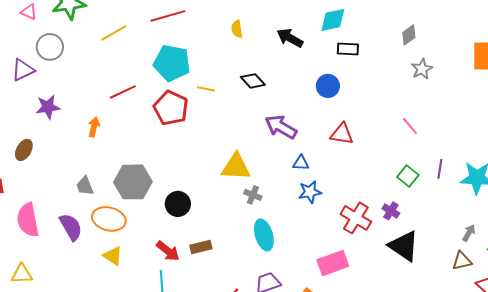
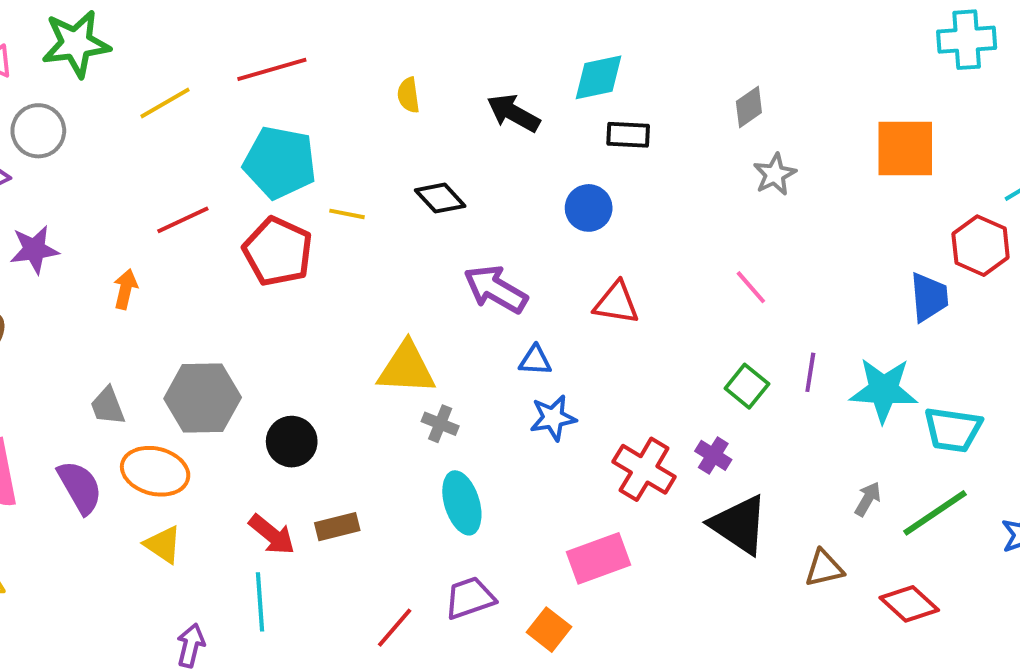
brown triangle: (462, 261) -> (824, 568), moved

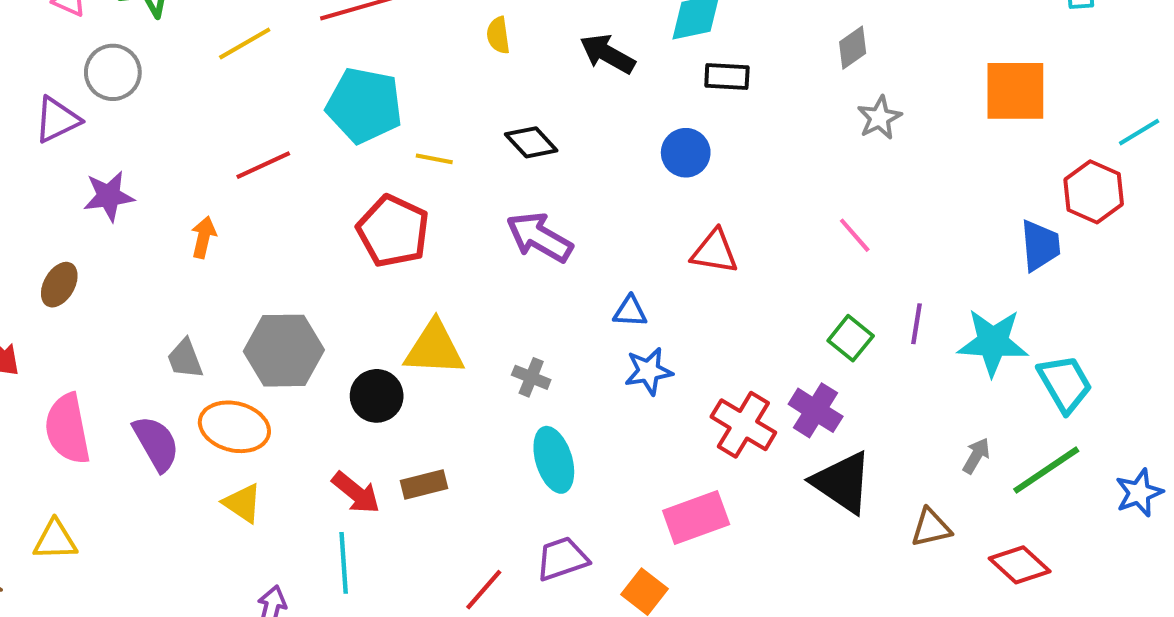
red pentagon: (278, 252) -> (393, 231), moved
purple arrow: (496, 289) -> (539, 237), moved
yellow triangle: (406, 368) -> (434, 348), moved
cyan trapezoid: (953, 430) -> (1065, 384), turned -128
purple cross: (713, 455) -> (816, 410), size x1.4

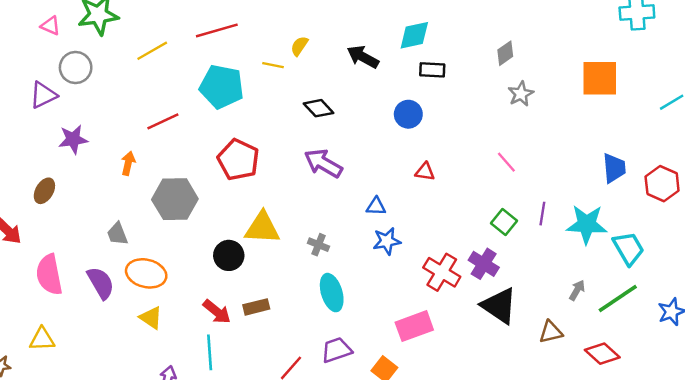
yellow semicircle: (498, 35) -> (299, 46), turned 42
yellow line: (434, 159) -> (273, 65), moved
red hexagon: (1094, 192) -> (662, 184), moved
red triangle: (715, 252) -> (425, 172), size x0.7
gray hexagon: (284, 351) -> (175, 199), moved

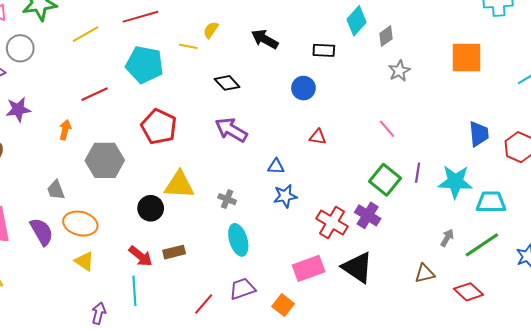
cyan diamond: (414, 35) -> (356, 21), moved, turned -36
green square: (504, 222) -> (385, 180), size x1.4
cyan trapezoid: (629, 248) -> (491, 202), turned -60
black triangle: (499, 306) -> (357, 267), moved

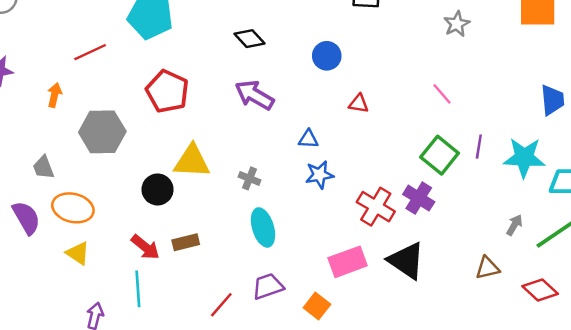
blue circle: (303, 88) -> (327, 56), moved

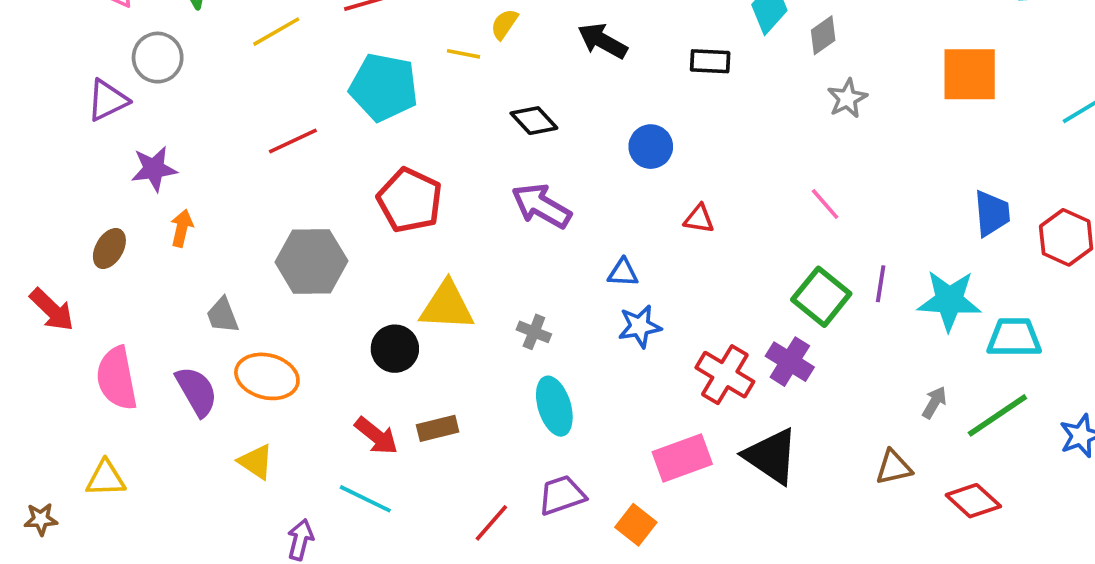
orange arrow: (55, 95) -> (182, 228), moved
yellow triangle: (78, 253) -> (256, 462), moved
cyan line: (138, 289) -> (365, 499), turned -60

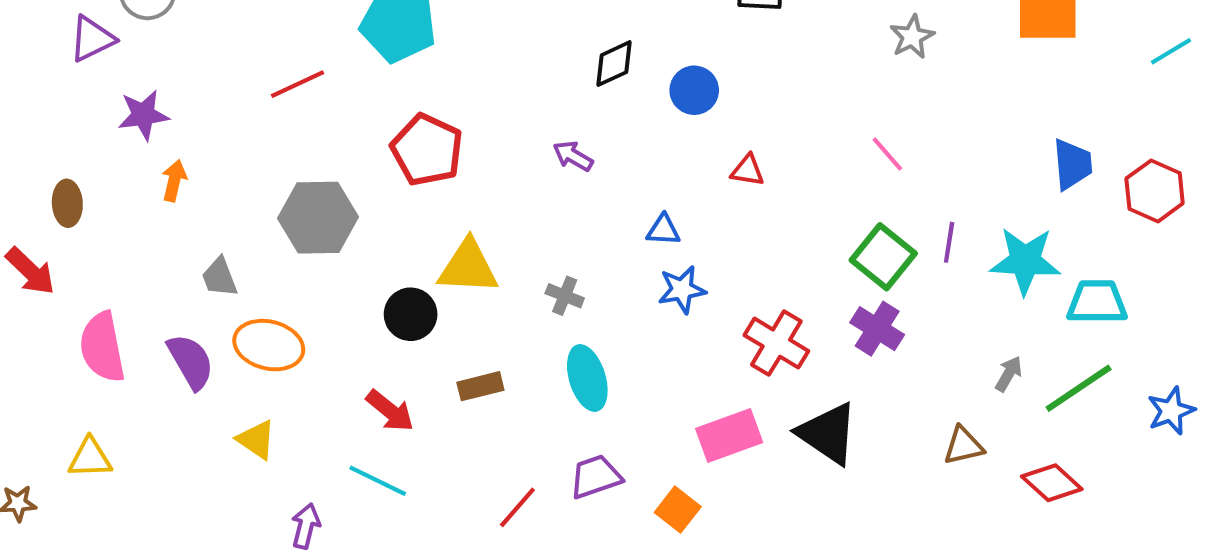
black diamond: (534, 121) -> (614, 64), moved, turned -72
purple arrow: (541, 206) -> (573, 156), size x0.6
brown ellipse: (109, 249) -> (67, 203), moved, turned -33
purple cross: (790, 362) -> (877, 329), moved
brown rectangle: (438, 428) -> (480, 386), moved

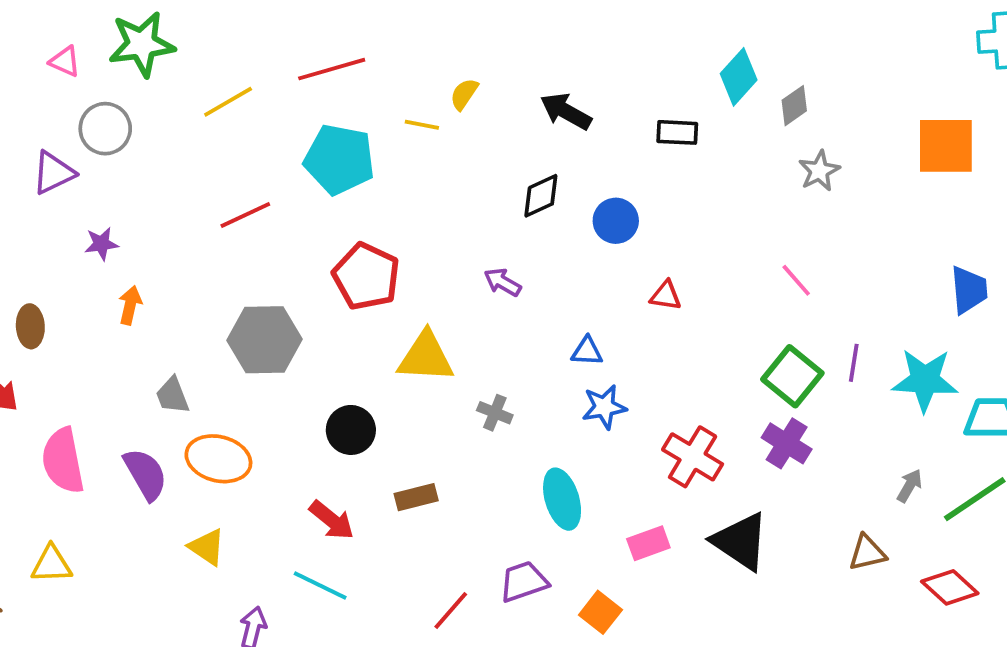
purple star: (143, 115) -> (101, 244), size x0.7
yellow triangle: (468, 267) -> (426, 357), moved
cyan ellipse: (587, 378) -> (562, 499), moved
pink rectangle: (729, 436) -> (648, 543), size x0.7

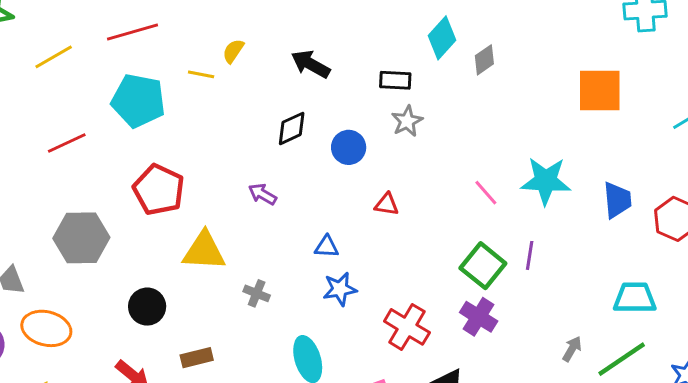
gray star: (819, 171) -> (407, 121), moved
cyan star: (925, 380) -> (546, 181), moved

